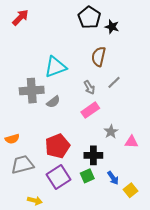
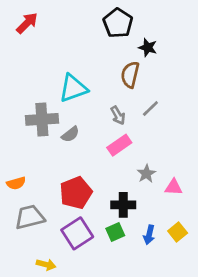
black star: (112, 27) -> (148, 47), moved
blue arrow: (113, 178) -> (149, 235), turned 48
yellow square: (130, 190) -> (178, 232), moved

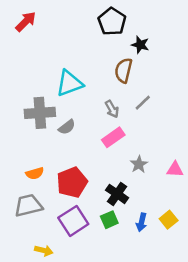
orange semicircle: (16, 183) -> (35, 173), moved
pink triangle: (174, 187) -> (175, 169), moved
black cross: (123, 205) -> (117, 194), turned 35

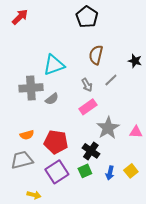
black star: (140, 45) -> (135, 61), moved
gray star: (139, 164) -> (108, 128), size x1.6
red pentagon: (72, 182) -> (56, 142), turned 30

